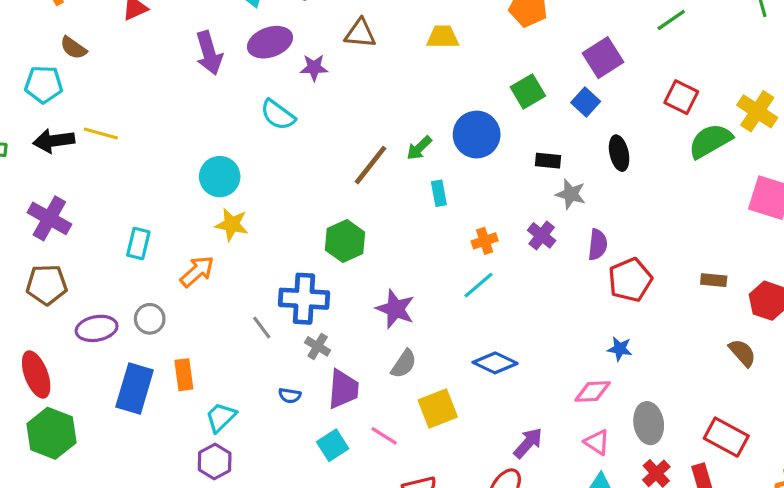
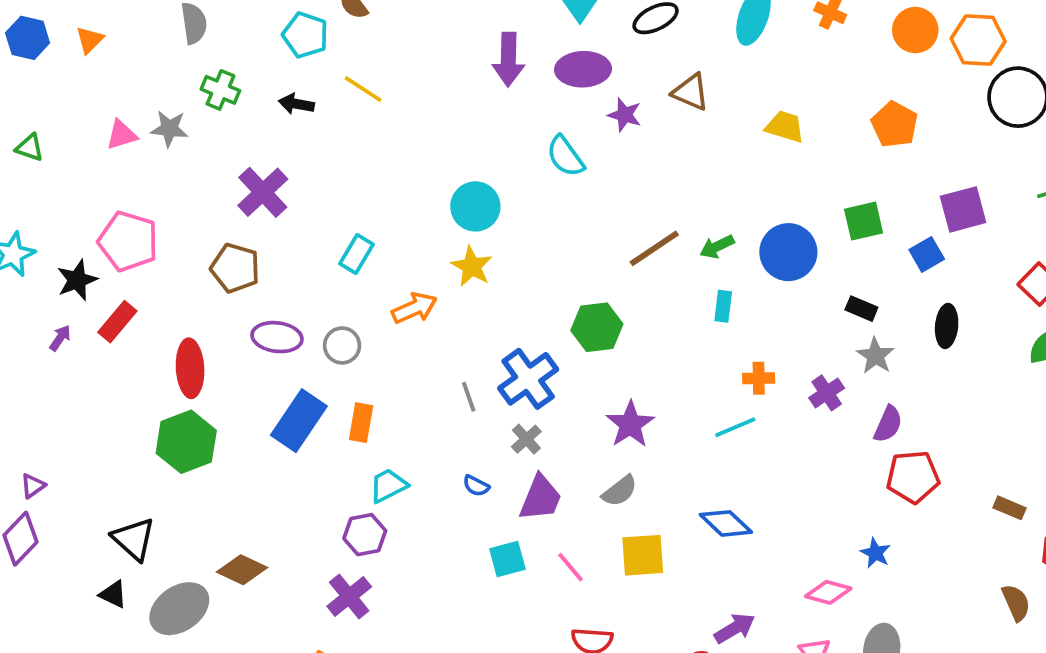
yellow line: (101, 134) -> (363, 89), moved
black arrow: (54, 141) -> (296, 104), size x0.7
blue cross: (304, 299) -> (528, 379), turned 33

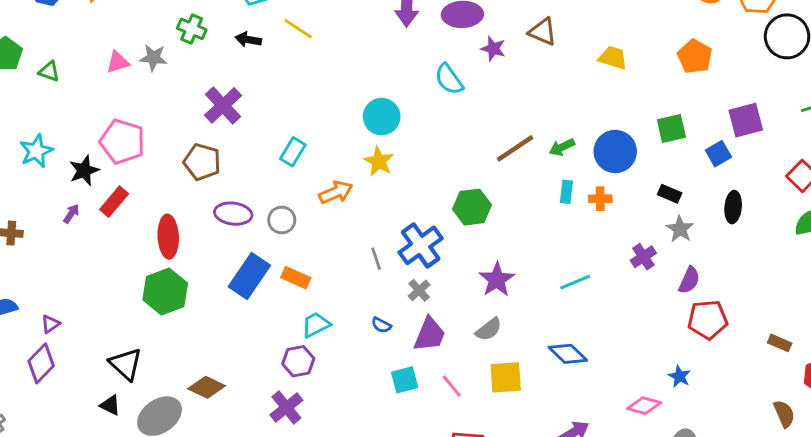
orange cross: (759, 378) -> (600, 199), moved
orange rectangle: (361, 423) -> (296, 278), turned -76

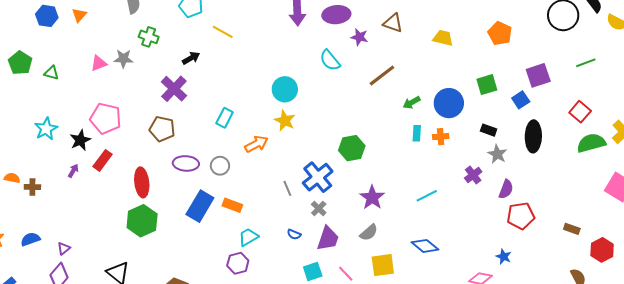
black arrow: (248, 40) -> (191, 58), moved, turned 144
brown line: (515, 148) -> (382, 75), moved
black ellipse: (733, 207) -> (533, 136), size x1.4

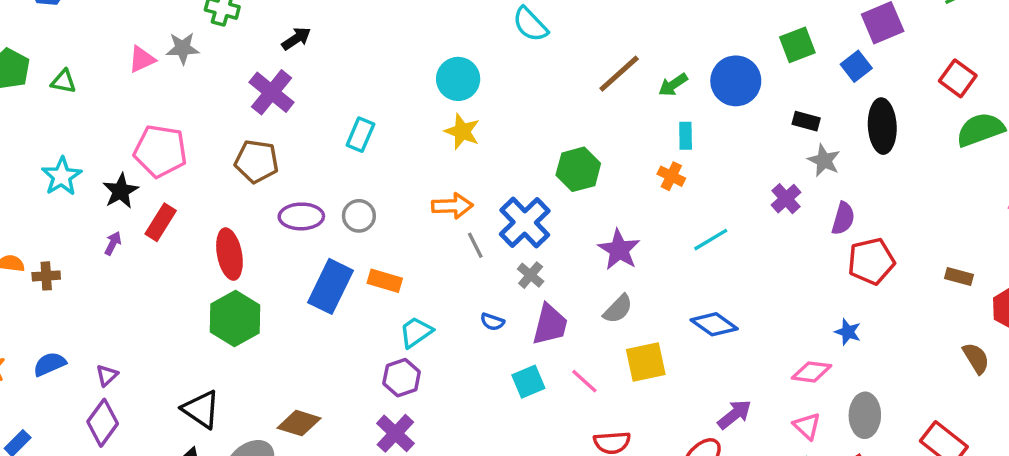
brown line: (382, 75) -> (619, 74), moved
orange cross: (441, 137) -> (671, 176), moved, turned 35
orange arrow: (256, 144) -> (452, 206), moved, turned 30

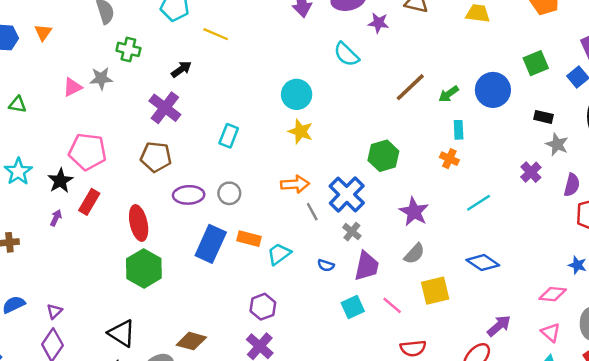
cyan trapezoid: (416, 332) -> (279, 254), moved

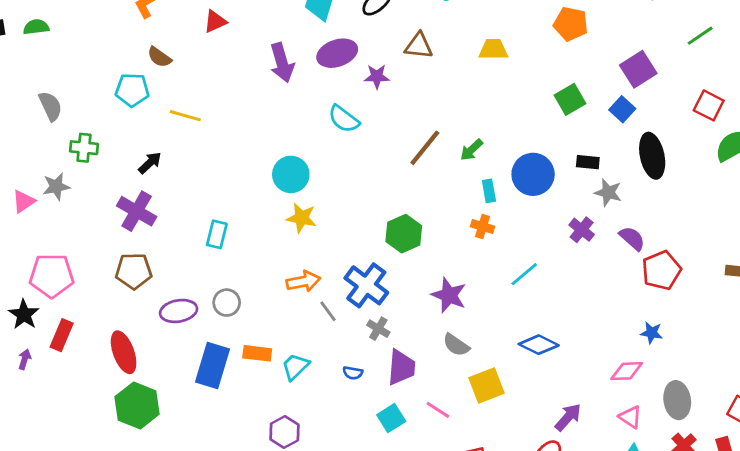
blue circle: (493, 90) -> (533, 174), moved
purple semicircle: (572, 185) -> (632, 238), turned -55
gray semicircle: (414, 254) -> (456, 345), turned 90

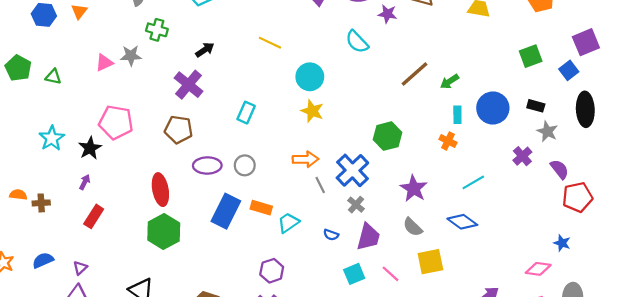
yellow line: (185, 116) -> (270, 43), moved
red rectangle: (62, 335) -> (94, 216), moved
blue diamond: (539, 345) -> (462, 222), moved

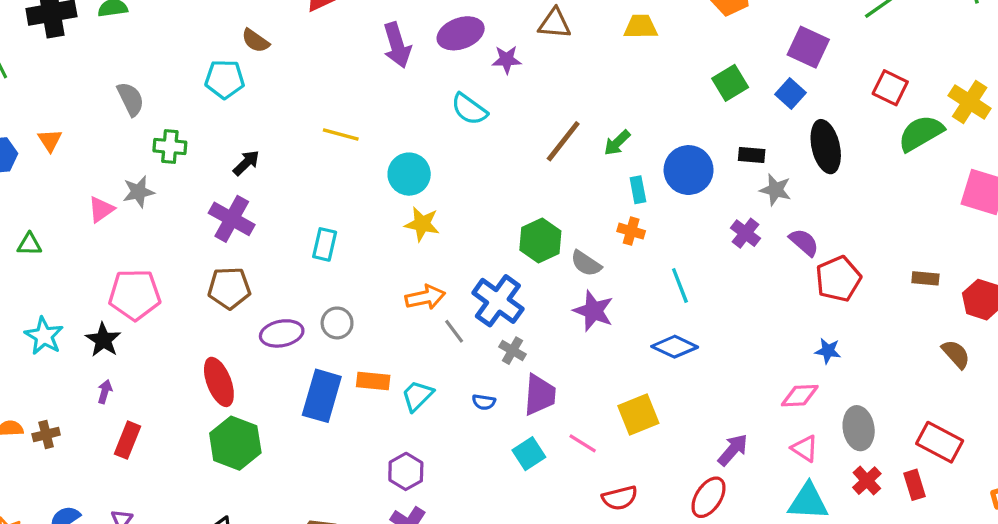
purple square: (586, 42) -> (808, 47), turned -32
cyan line: (473, 182) -> (680, 285), turned -70
gray semicircle: (413, 227) -> (586, 263), moved

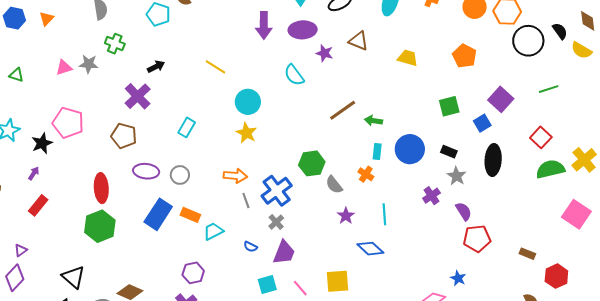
green arrow: (617, 143) -> (373, 121), turned 36
purple star: (593, 311) -> (346, 216), moved, size x0.7

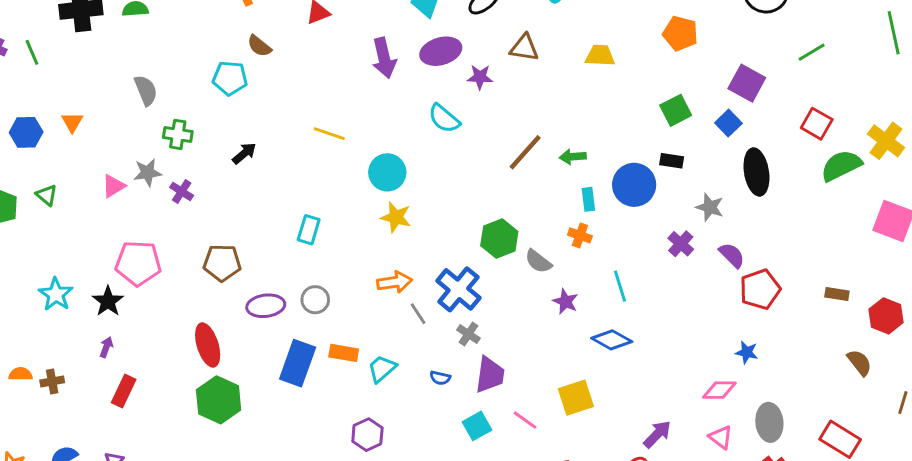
green triangle: (16, 75) -> (47, 195), moved, turned 35
purple cross: (138, 96) -> (182, 191), moved, size x0.6
black rectangle: (449, 152) -> (672, 161), moved

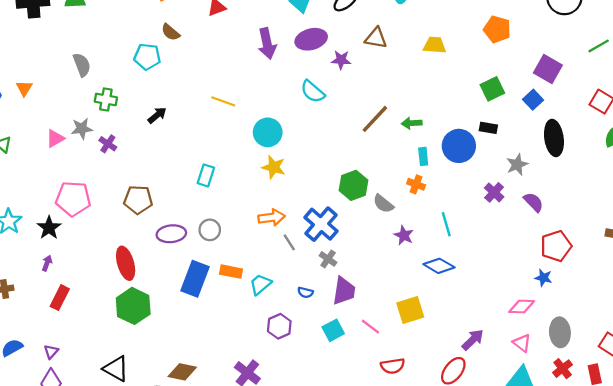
gray star: (710, 207) -> (517, 165), turned 30
red pentagon: (760, 289) -> (556, 246), moved
purple hexagon: (367, 435) -> (279, 326), moved

